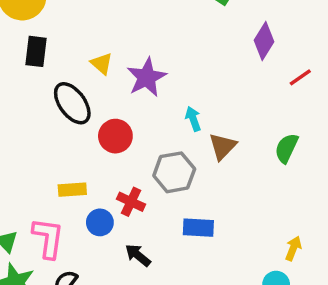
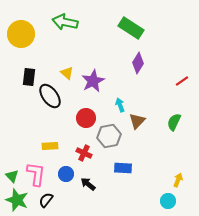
purple diamond: (264, 41) -> (138, 63), moved
black rectangle: (36, 51) -> (29, 77), moved
red circle: (115, 136) -> (86, 118), moved
blue circle: (100, 222) -> (66, 174), moved

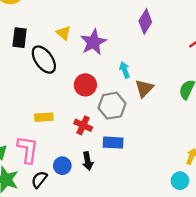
blue rectangle: (123, 168) -> (113, 143), moved
blue circle: (66, 174) -> (62, 166), moved
black arrow: (88, 184) -> (88, 161), turned -140

